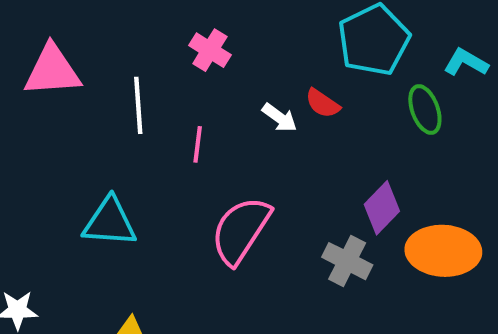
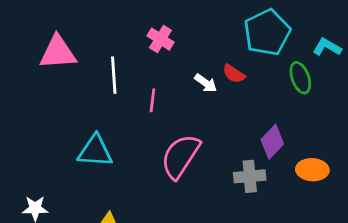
orange ellipse: (443, 251) -> (312, 170), size x0.7
gray cross: (347, 261) -> (250, 176), turned -32

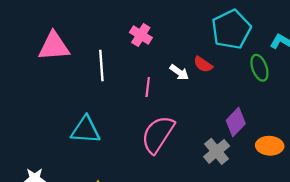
pink line: (152, 100) -> (148, 87), moved
gray cross: (250, 176) -> (217, 151), turned -35

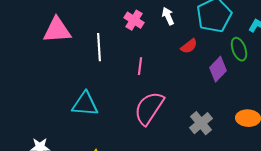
red semicircle: (203, 64) -> (189, 46), turned -72
white arrow: (179, 72) -> (168, 16), moved, turned -150
purple diamond: (236, 122) -> (218, 69), moved

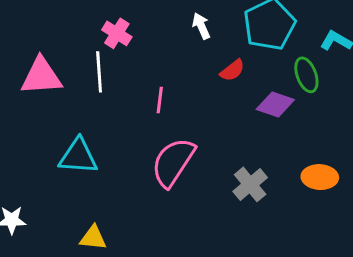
pink cross: (134, 20) -> (117, 33), moved
pink triangle: (57, 30) -> (41, 76), moved
purple diamond: (218, 69) -> (275, 104), turned 65

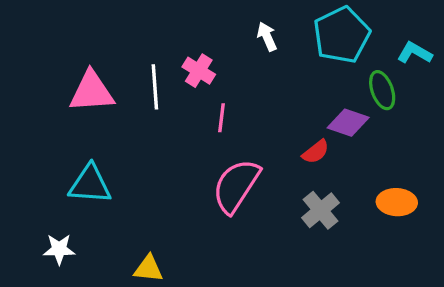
pink cross: (117, 33) -> (199, 71), moved
red semicircle: (232, 70) -> (316, 152), moved
cyan triangle: (78, 156) -> (90, 184), moved

